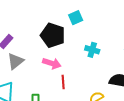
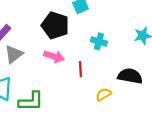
red line: (63, 82) -> (80, 69), moved

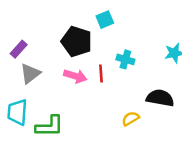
red line: (80, 69) -> (101, 74), moved

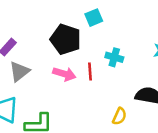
yellow semicircle: (131, 119) -> (119, 116), turned 144

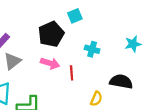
black pentagon: (66, 39) -> (51, 34), turned 30
red line: (90, 71) -> (72, 73), moved

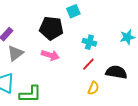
black pentagon: (51, 34) -> (51, 28), turned 30
red line: (72, 73) -> (88, 64), moved, turned 48

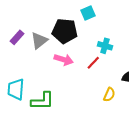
gray triangle: (15, 53) -> (39, 41), moved
red line: (88, 64) -> (93, 63), moved

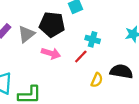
yellow semicircle: (109, 95) -> (97, 80), moved

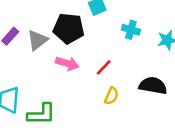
cyan cross: (93, 39) -> (131, 30), moved
yellow semicircle: (97, 80) -> (111, 96), moved

